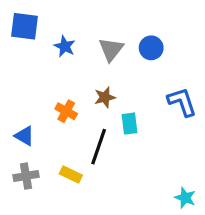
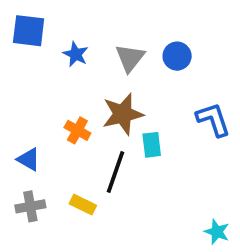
brown star: (105, 97) -> (123, 114), size x1.6

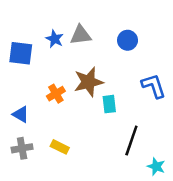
blue square: (29, 31) -> (21, 53), moved
gray triangle: (130, 58) -> (81, 35), moved, turned 45
orange cross: (77, 130) -> (56, 94), turned 30
black line: (115, 172) -> (131, 140), moved

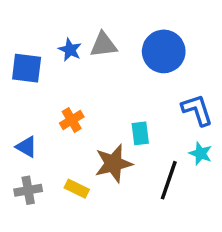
blue circle: (128, 40) -> (164, 51), size x1.6
brown star: (88, 82) -> (114, 163), moved
cyan star: (156, 167) -> (200, 153), moved

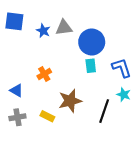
blue circle: (164, 51) -> (92, 42), moved
blue square: (27, 68) -> (14, 21), moved
cyan rectangle: (140, 133) -> (91, 66), moved

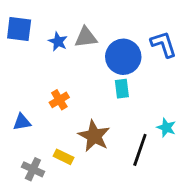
blue L-shape: (122, 68) -> (164, 44), moved
blue triangle: (16, 90) -> (22, 122), turned -40
brown star: (70, 101) -> (94, 136), turned -30
gray cross: (17, 117) -> (33, 169), moved, turned 35

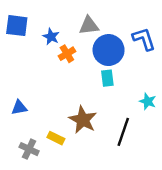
gray triangle: (86, 37) -> (89, 26), moved
orange cross: (59, 100) -> (67, 54), moved
cyan star: (166, 128) -> (148, 101), moved

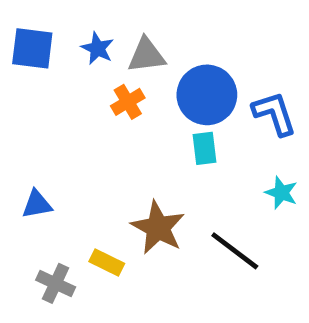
gray triangle: (89, 26) -> (146, 55), moved
blue star: (51, 37) -> (97, 48), moved
blue L-shape: (144, 39) -> (274, 114), moved
black line: (123, 132) -> (235, 251), turned -72

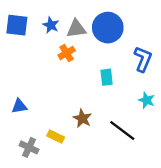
blue circle: (207, 95) -> (108, 28), moved
blue L-shape: (274, 114) -> (143, 59), turned 40
brown star: (158, 228) -> (82, 118), size x0.7

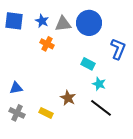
orange cross: (67, 53) -> (47, 44), moved, turned -32
cyan rectangle: (107, 77) -> (88, 64), turned -56
cyan star: (146, 100) -> (99, 84), moved
gray cross: (29, 147) -> (17, 113), moved

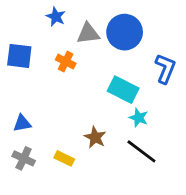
blue square: (14, 21) -> (19, 56), moved
blue star: (42, 21) -> (56, 17), moved
cyan rectangle: (88, 64) -> (123, 90), size x1.5

